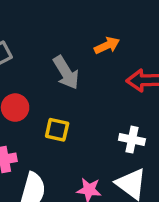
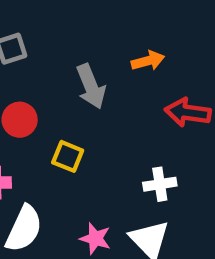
white cross: (132, 140) -> (160, 184), turned -30

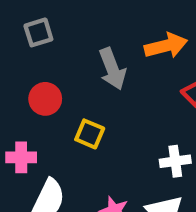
orange arrow: (148, 61) -> (166, 46), size x1.4

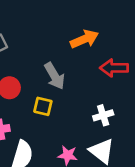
gray arrow: (112, 69) -> (55, 76), moved

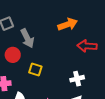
gray arrow: (55, 76) -> (27, 38), moved

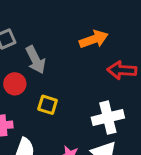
white cross: (77, 79) -> (108, 118), size x1.5

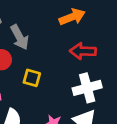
red arrow: (122, 70) -> (83, 51), moved

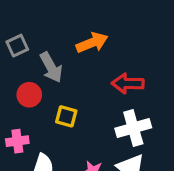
orange arrow: (72, 17) -> (92, 43), moved

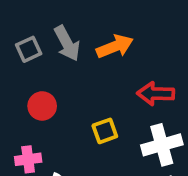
gray arrow: (51, 67) -> (67, 43), moved
yellow square: (66, 116) -> (105, 131), moved, turned -35

